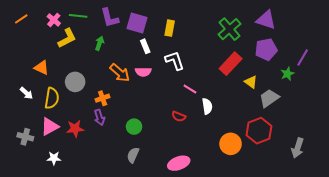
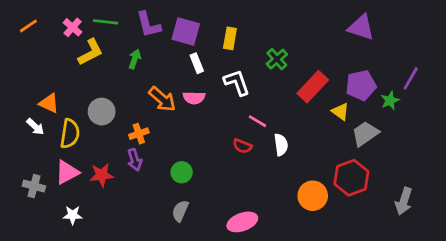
green cross: (230, 29) -> (277, 59), moved, size x0.7
purple pentagon: (266, 49) -> (361, 85), moved
orange triangle: (42, 68) -> (49, 103), moved
red semicircle: (179, 116) -> (242, 146), moved

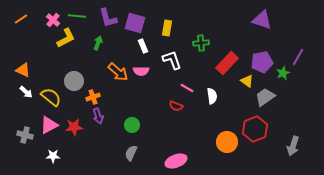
green cross: (277, 59) -> (201, 43), turned 35
orange triangle: (49, 103) -> (23, 70), moved
yellow semicircle: (70, 134) -> (51, 97), turned -60
orange cross: (139, 134) -> (93, 97), moved
white semicircle: (281, 145) -> (212, 96), moved

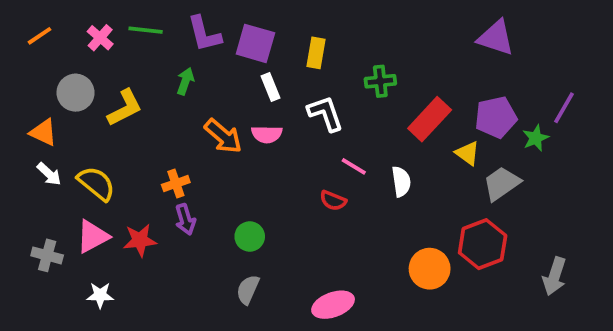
yellow L-shape: (66, 38) -> (125, 108), moved
gray circle: (74, 81) -> (76, 93), moved

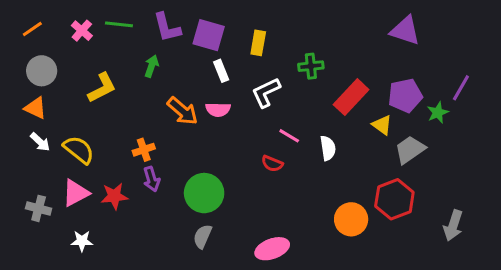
gray circle: (76, 93) -> (42, 71), moved
white L-shape: (325, 113) -> (266, 92), turned -96
green circle: (250, 236) -> (204, 193), size x1.6

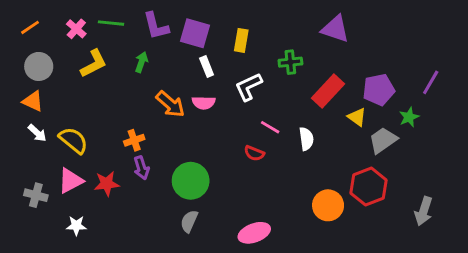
purple triangle: (405, 31) -> (335, 29), moved
yellow L-shape: (102, 88) -> (94, 64), moved
green star: (438, 113) -> (409, 117), moved

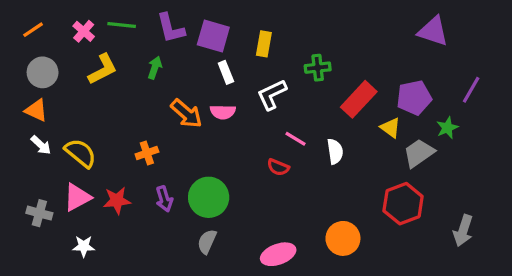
purple triangle: (335, 29) -> (433, 31), moved
purple arrow: (141, 168) -> (164, 199), moved
orange circle: (328, 205) -> (343, 238), moved

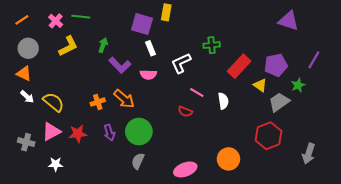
purple L-shape: (171, 28) -> (120, 65), moved, turned -30
yellow rectangle: (264, 44) -> (166, 12), moved
orange arrow: (186, 113) -> (124, 99), moved

